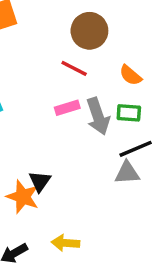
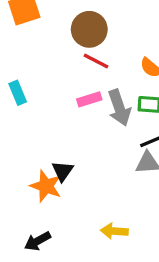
brown circle: (89, 31) -> (89, 29), moved
yellow arrow: (65, 243) -> (114, 231), moved

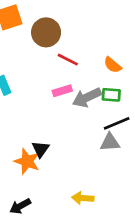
brown circle: (89, 29) -> (46, 32), moved
gray arrow: (119, 108) -> (87, 98), turned 84

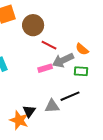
gray arrow: (87, 98) -> (63, 60), moved
black line: (117, 123) -> (70, 96), moved
gray triangle: (110, 142) -> (52, 106), moved

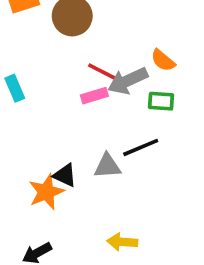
red line: (49, 45) -> (102, 72), moved
black triangle: (29, 111) -> (65, 175), turned -40
orange star: (19, 120) -> (46, 192), turned 30

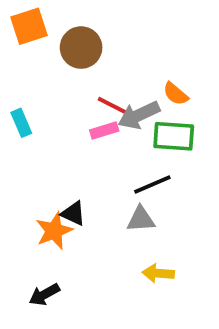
green rectangle: (161, 101) -> (174, 136), size x1.5
gray triangle: (107, 166) -> (141, 219), moved
yellow arrow: (122, 242) -> (158, 273), moved

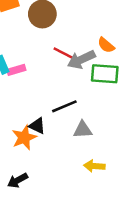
pink rectangle: (104, 130) -> (16, 70), moved
black line: (152, 185) -> (64, 106), moved

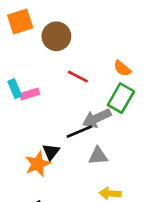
gray arrow: (81, 60) -> (97, 118), moved
green rectangle: (105, 74) -> (121, 98), turned -64
black triangle: (37, 126) -> (51, 152), turned 42

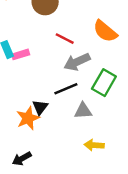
orange semicircle: (122, 69) -> (105, 31), size x1.5
green rectangle: (121, 98) -> (104, 83), moved
gray arrow: (97, 118) -> (77, 62), moved

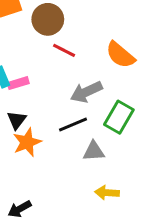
red line: (65, 39) -> (64, 50), moved
black triangle: (40, 107) -> (17, 120), moved
orange star: (28, 118) -> (27, 142), moved

